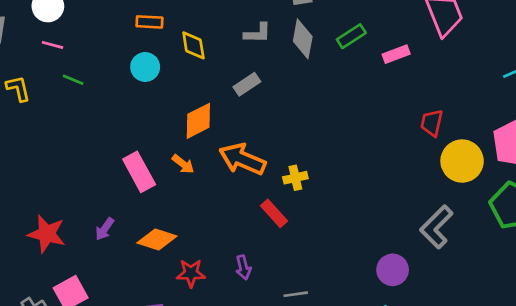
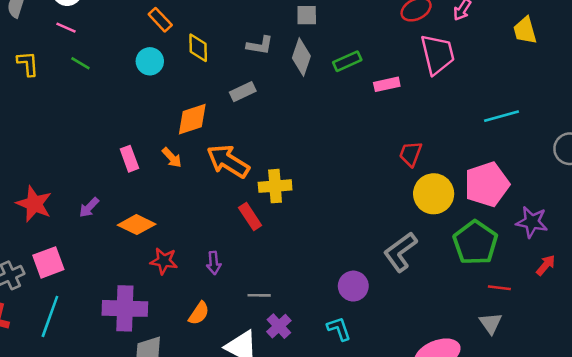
orange rectangle: (149, 22) -> (160, 20), turned 35
pink rectangle: (139, 172) -> (129, 159), size x0.7
yellow cross: (295, 178) -> (275, 186), size x1.4

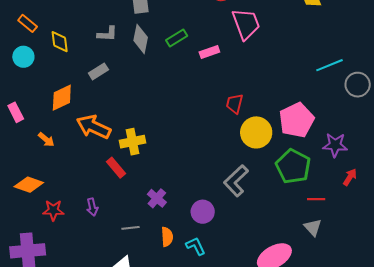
cyan line: (501, 116) -> (329, 65), moved
orange arrow: (172, 158) -> (46, 140), moved
pink rectangle: (129, 159) -> (16, 112), moved
orange semicircle: (199, 313) -> (167, 237), moved, turned -30
purple cross: (279, 326) -> (157, 198), moved

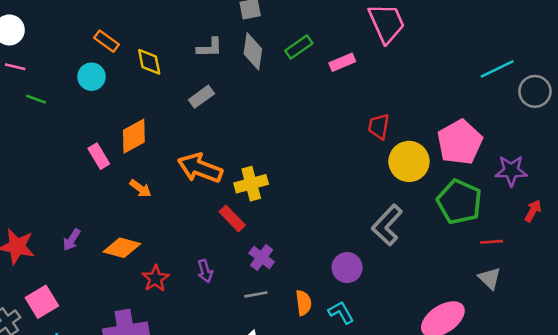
cyan circle: (23, 57) -> (91, 77), moved
orange diamond: (62, 98) -> (134, 136), moved
purple cross: (157, 198) -> (262, 258), moved
red star: (53, 210) -> (155, 278), turned -30

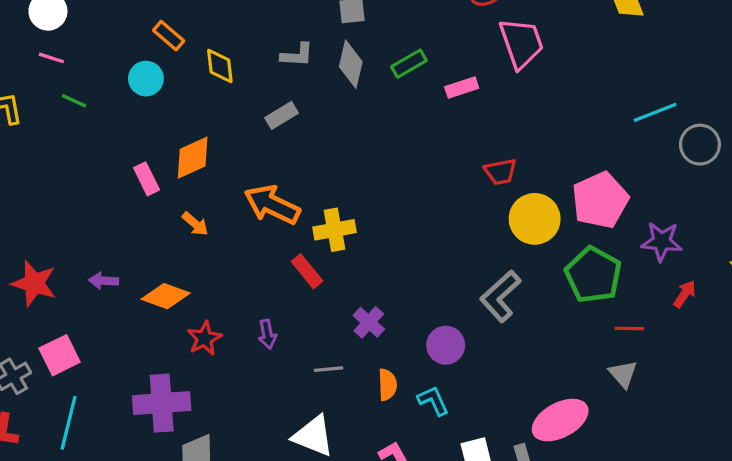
red trapezoid: (379, 126) -> (500, 172), turned -116
purple arrow: (72, 240) -> (104, 281), turned 55
purple cross: (262, 258) -> (369, 322), moved

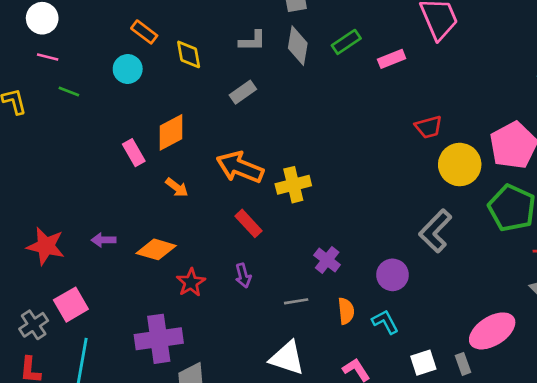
red rectangle: (307, 271) -> (249, 223), moved

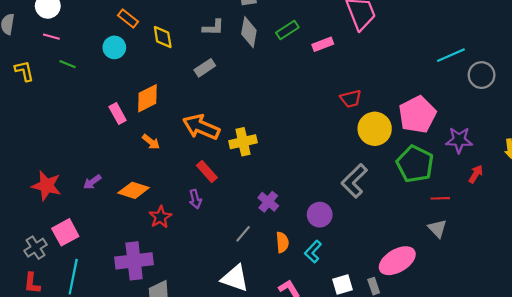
purple arrow: (104, 240) -> (92, 182), turned -36
purple arrow: (243, 276) -> (195, 199), moved
gray line: (296, 301) -> (243, 234), turned -42
cyan L-shape: (385, 322) -> (313, 252), turned -110

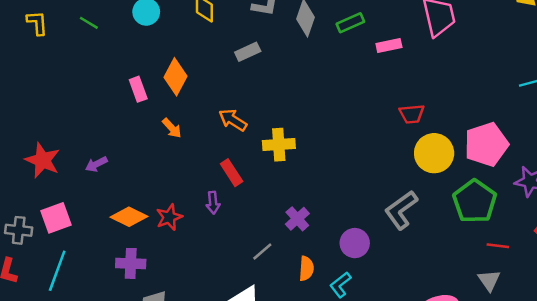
orange diamond: (147, 98) -> (176, 77), turned -44
orange arrow: (201, 127) -> (233, 120), size x0.7
orange diamond: (134, 190) -> (129, 217), moved
gray cross: (36, 248) -> (19, 230), turned 30
purple cross: (134, 261) -> (131, 263), size x0.7

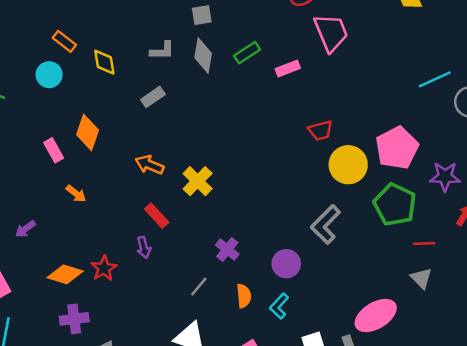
orange arrow: (172, 128) -> (76, 194), moved
yellow cross: (279, 145) -> (198, 181), turned -32

